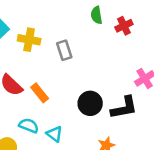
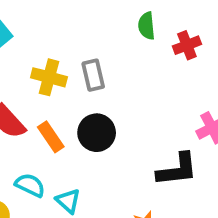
yellow cross: (29, 40) -> (49, 77), moved
black circle: (90, 103) -> (97, 133), moved

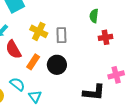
red cross: (187, 45) -> (106, 37), moved
orange rectangle: (51, 137) -> (33, 62), turned 56

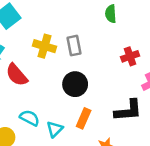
red cross: (106, 37) -> (130, 56), moved
orange rectangle: (33, 62) -> (84, 118), moved
cyan triangle: (35, 96) -> (55, 129), turned 32

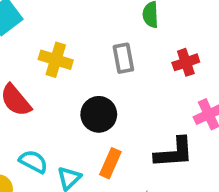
gray rectangle: (74, 46) -> (123, 58), moved
red cross: (130, 56) -> (186, 62), moved

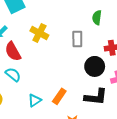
black circle: (99, 114) -> (95, 66), moved
cyan semicircle: (33, 162) -> (13, 75), moved

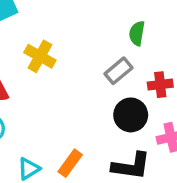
gray rectangle: (77, 39) -> (119, 71), moved, turned 49

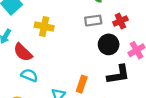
gray rectangle: (119, 71) -> (93, 21), turned 49

